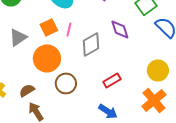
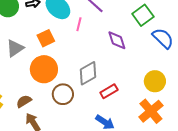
pink line: (69, 29) -> (79, 24), moved
gray diamond: (91, 44) -> (88, 73), moved

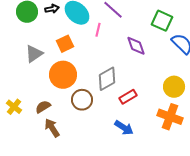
green square: (143, 15) -> (162, 21), turned -30
orange cross: (151, 111) -> (170, 117), turned -30

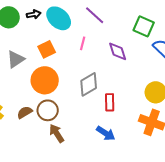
pink line: (98, 30) -> (83, 43), moved
red rectangle: (128, 97) -> (110, 102), turned -60
brown circle: (82, 100) -> (48, 110), moved
brown arrow: (52, 128) -> (57, 133), moved

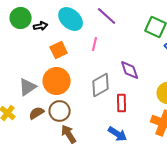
black arrow: (34, 14) -> (41, 26), moved
purple diamond: (118, 51) -> (130, 70), moved
gray triangle: (16, 59) -> (28, 87), moved

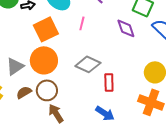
orange square: (59, 50) -> (46, 29), size x1.4
purple diamond: (130, 70) -> (126, 28), moved
gray diamond: (101, 85) -> (88, 64), turned 55

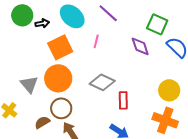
gray triangle: (15, 66) -> (29, 84), turned -36
brown semicircle: (24, 92) -> (42, 122), moved

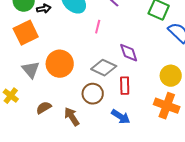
purple diamond: (140, 46) -> (129, 53), moved
orange square: (60, 47) -> (26, 33), moved
brown circle: (61, 108) -> (93, 94), moved

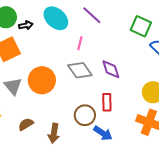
gray diamond: (104, 68) -> (80, 70), moved, turned 30
brown circle: (93, 94) -> (85, 115), moved
brown arrow: (72, 117) -> (54, 133), turned -138

